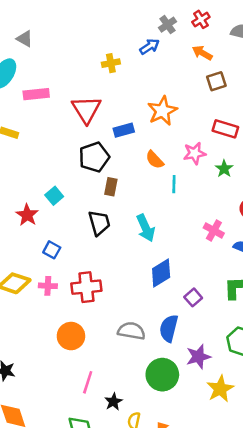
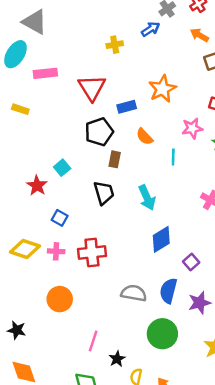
gray triangle: (25, 39) -> (35, 22), size x1.6
orange semicircle: (155, 160) -> (145, 137), moved
orange circle: (71, 336) -> (60, 299), moved
purple star: (198, 357) -> (199, 303), moved

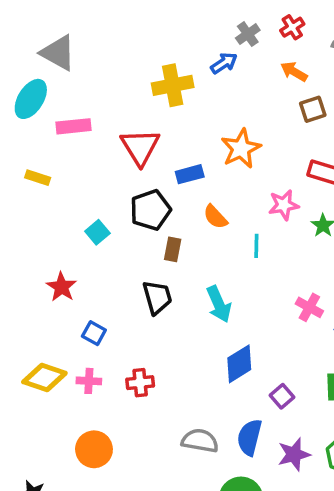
yellow cross: (115, 45) -> (173, 85), size x1.6
cyan square: (62, 168) -> (97, 232), moved
red cross: (92, 252) -> (140, 383), size x0.7

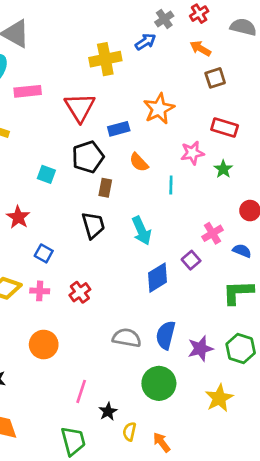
cyan square: (97, 232) -> (46, 174), turned -30
pink cross: (309, 307) -> (212, 233), turned 30
red cross: (140, 383) -> (80, 292), turned -30
purple square: (282, 396) -> (191, 260), moved

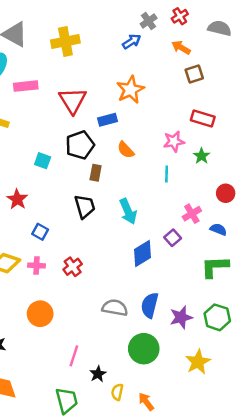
yellow cross: (105, 59) -> (65, 41), moved
orange star: (159, 109) -> (130, 90), moved
cyan line: (171, 185) -> (167, 174), moved

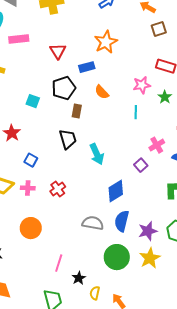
red triangle: (73, 101) -> (58, 51), size x0.7
cyan arrow: (128, 211) -> (97, 154), moved
blue diamond: (143, 253) -> (116, 191), moved
yellow star: (198, 362) -> (150, 258), moved

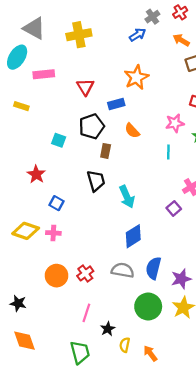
red cross: (58, 189) -> (85, 273), moved
blue diamond: (116, 191) -> (133, 236), moved

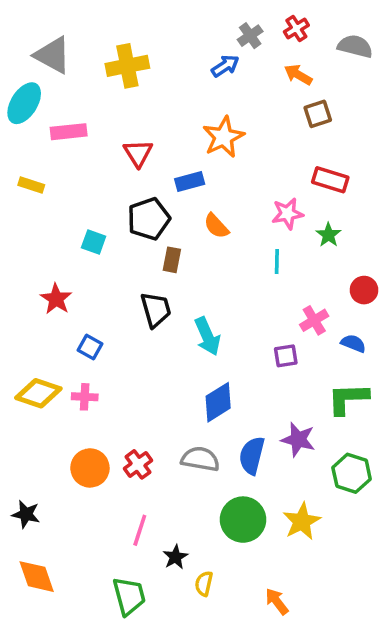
purple square: (174, 208) -> (286, 356), turned 32
purple star: (181, 279) -> (298, 440), moved, turned 30
orange arrow: (150, 353) -> (277, 601), moved

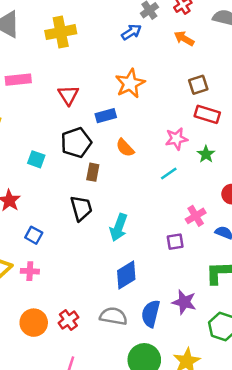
brown square: (318, 114) -> (198, 85), moved
cyan line: (277, 262) -> (169, 173), turned 54
cyan arrow: (207, 336) -> (119, 227), turned 44

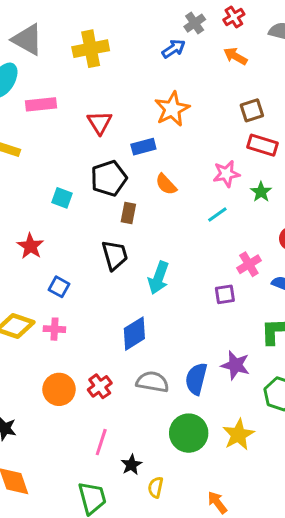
blue diamond: (126, 275) -> (134, 334), moved

